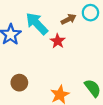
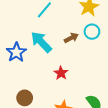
red star: (58, 41) -> (61, 73), moved

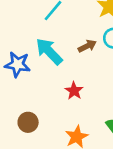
blue star: (16, 52) -> (18, 64), turned -30

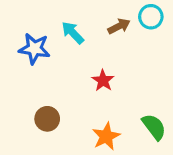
cyan arrow: (49, 51) -> (73, 33), size x0.7

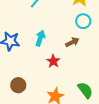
brown arrow: (119, 26) -> (72, 42), moved
cyan arrow: (73, 33) -> (40, 38), moved, turned 63

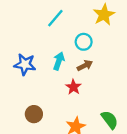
cyan circle: (83, 21) -> (84, 42), moved
brown arrow: (72, 42) -> (85, 66), moved

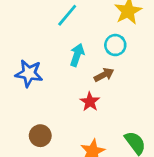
cyan circle: (84, 42) -> (115, 45), moved
cyan arrow: (59, 61) -> (77, 55), moved

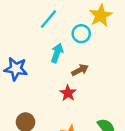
cyan circle: (115, 45) -> (81, 34), moved

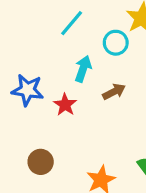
red star: (68, 93) -> (65, 105), moved

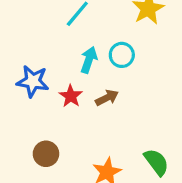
cyan circle: (116, 43) -> (122, 55), moved
brown arrow: (114, 92) -> (107, 98), moved

